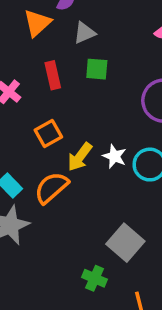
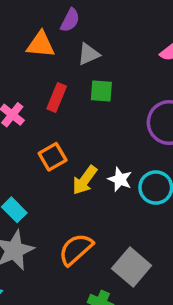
orange triangle: (37, 23) -> (41, 45), turned 48
red rectangle: (53, 75) -> (57, 98), turned 36
orange semicircle: (51, 188) -> (76, 249), moved

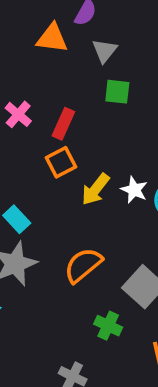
gray triangle: (89, 54) -> (105, 51), turned -30
red rectangle: (57, 98) -> (63, 124), moved

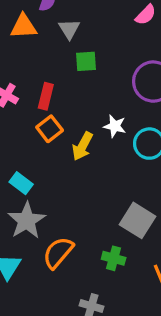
white star: (134, 190) -> (115, 126), moved
orange semicircle: (83, 265) -> (58, 253), moved

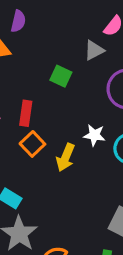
gray triangle: (69, 29) -> (94, 50), moved, turned 40
green square: (86, 61) -> (61, 76), turned 35

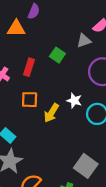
red rectangle: (26, 113) -> (29, 67), moved
orange square: (32, 144) -> (30, 100), turned 36

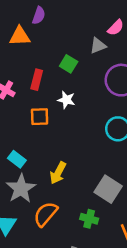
white star: (74, 101) -> (66, 100), moved
yellow arrow: (51, 113) -> (58, 173), moved

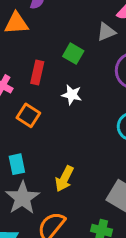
orange square: (40, 117) -> (28, 115), moved, turned 36
cyan rectangle: (17, 159) -> (17, 164), turned 42

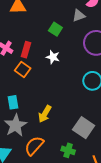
red rectangle: (37, 72) -> (26, 50), moved

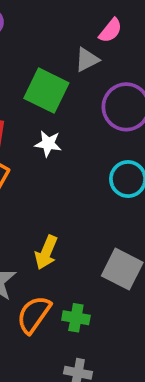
green square: (55, 29) -> (46, 91), size x1.6
green cross: (68, 150) -> (76, 318), moved

